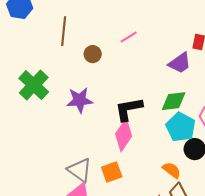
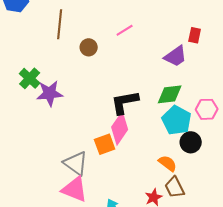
green cross: (34, 85) -> (30, 78), size x0.7
purple star: (80, 100) -> (50, 93), moved
orange square: (112, 172) -> (105, 144), moved

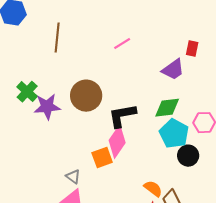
brown circle: (89, 47) -> (86, 96), moved, size x1.8
gray triangle: (76, 163) -> (73, 177), size x0.6
orange semicircle: (168, 163) -> (153, 189), moved

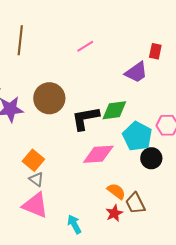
green diamond: (167, 108) -> (114, 110), moved
pink diamond: (117, 142) -> (98, 154), moved, turned 52
orange square: (102, 158) -> (33, 160), moved, turned -30

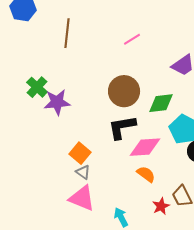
brown circle: (49, 98) -> (124, 91), moved
black L-shape: (85, 118) -> (122, 127), moved
orange semicircle: (116, 191) -> (146, 174), moved

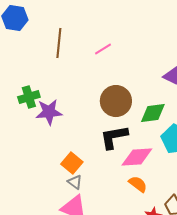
pink line: (132, 39) -> (103, 49), moved
green cross: (37, 87) -> (29, 97), turned 30

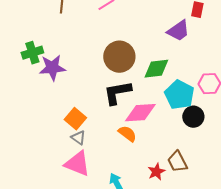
orange semicircle: (138, 184) -> (127, 134), moved

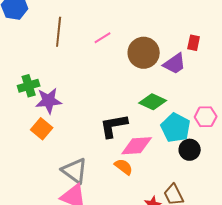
brown circle: (119, 57) -> (144, 53), moved
green diamond: (156, 69) -> (153, 102), turned 32
orange square: (75, 119) -> (42, 129), moved
gray triangle: (78, 138) -> (75, 171), size x1.8

